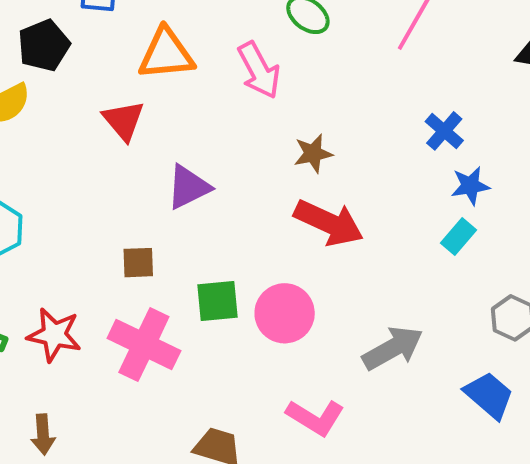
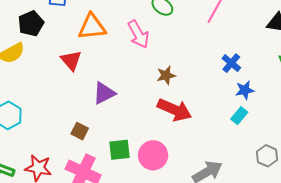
brown square: (138, 263) -> (80, 131), turned 30

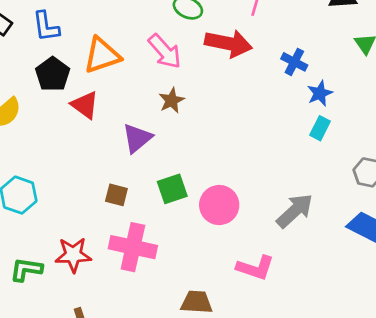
black pentagon: (31, 23) -> (53, 74), moved
brown star: (166, 75) -> (172, 100), moved
red arrow: (174, 110) -> (228, 43), moved
green square: (120, 150) -> (172, 189), moved

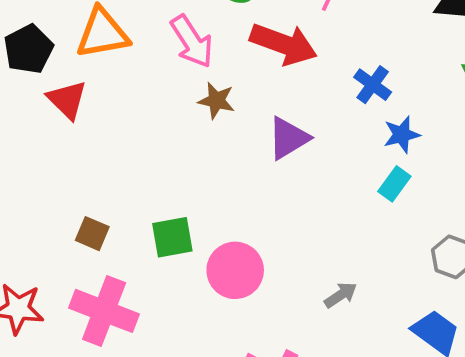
brown star: (172, 100) -> (216, 101), moved, turned 30
purple triangle: (137, 138) -> (288, 138), moved
gray arrow: (295, 211) -> (341, 295), size x0.6

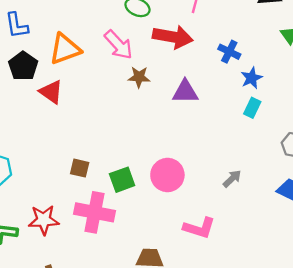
purple triangle: (288, 138) -> (185, 92), turned 40
green square: (172, 237) -> (122, 180), moved

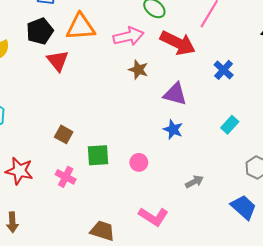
pink arrow: (118, 45) -> (128, 36), turned -76
blue star: (251, 78) -> (173, 129), moved, turned 30
pink circle: (167, 175) -> (139, 162), size x0.6
pink cross: (94, 212) -> (66, 177), size x0.6

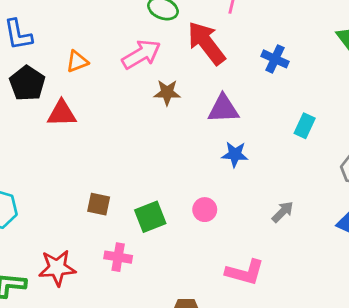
orange triangle: (81, 27) -> (77, 61), size x0.6
red arrow: (178, 43) -> (206, 43), turned -136
red triangle: (58, 61) -> (62, 113), turned -35

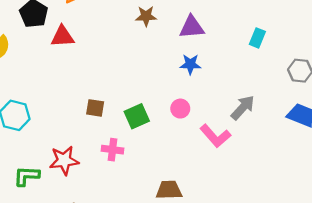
blue star: (235, 154) -> (190, 64), moved
gray arrow: (283, 212) -> (243, 108), size x1.4
pink L-shape: (245, 272) -> (215, 136), moved, turned 36

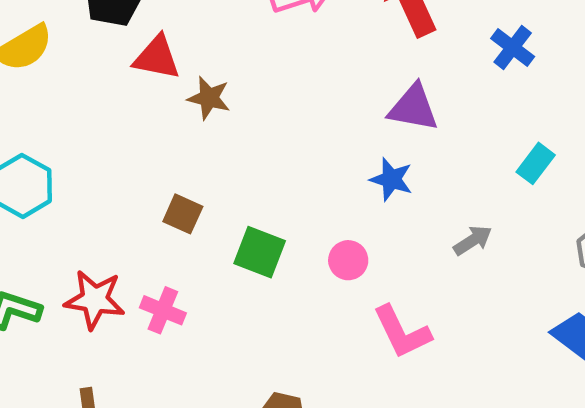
brown star: (146, 16) -> (209, 98), moved
gray arrow: (243, 108) -> (473, 240), moved, size x0.7
green square: (137, 116) -> (260, 252), turned 30
pink cross: (113, 150) -> (163, 310), moved

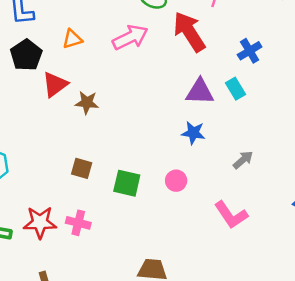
blue cross: (513, 48) -> (250, 51), turned 30
red triangle: (157, 58) -> (55, 84), turned -40
cyan rectangle: (536, 163) -> (236, 89), moved, turned -60
pink L-shape: (402, 332) -> (231, 215), moved

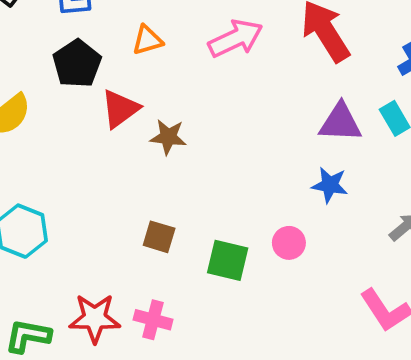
pink circle: (176, 181) -> (289, 243), moved

